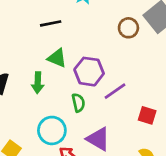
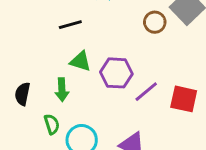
green semicircle: (78, 103) -> (52, 124), moved
red square: (147, 115) -> (184, 99), moved, size x1.4

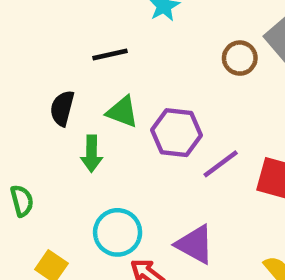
black semicircle: (22, 94) -> (62, 108), moved
green semicircle: (52, 124) -> (22, 201), moved

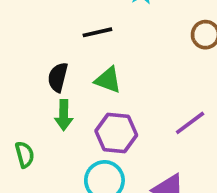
purple hexagon: (176, 133) -> (116, 133), moved
green arrow: (91, 154) -> (64, 115), moved

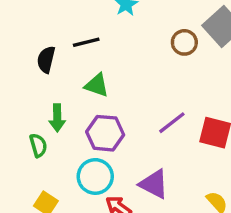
black semicircle: (58, 77) -> (46, 60), moved
green semicircle: (25, 155) -> (38, 145), moved

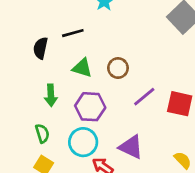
brown circle: (184, 42) -> (118, 68), moved
green semicircle: (38, 145) -> (42, 133), moved

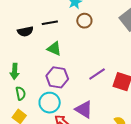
black semicircle: (41, 48) -> (25, 31), turned -119
brown circle: (118, 68) -> (84, 21), moved
green arrow: (51, 95) -> (15, 71), moved

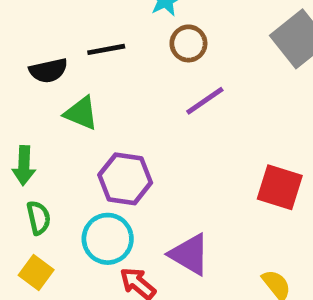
green triangle: (54, 49) -> (81, 113), moved
purple line: (97, 74) -> (205, 101), moved

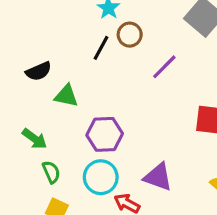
black line: (106, 49) -> (101, 48), moved, turned -40
purple line: (205, 101) -> (164, 67), moved
green arrow: (24, 166) -> (35, 139), turned -45

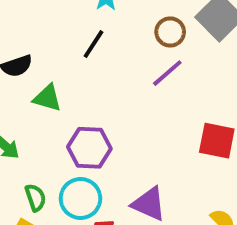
brown circle: (130, 35) -> (170, 32), moved
green semicircle: (51, 172) -> (35, 198), moved

